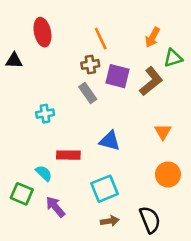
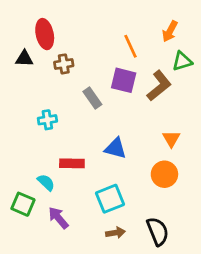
orange arrow: (152, 37) -> (170, 31), moved
orange line: (101, 39) -> (130, 46), moved
black triangle: (14, 61) -> (24, 59), moved
brown cross: (90, 64) -> (64, 64), moved
orange circle: (168, 174) -> (164, 174), moved

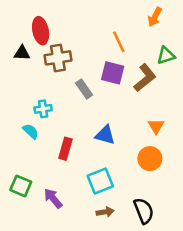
orange arrow: (170, 31) -> (155, 17), moved
brown cross: (64, 64) -> (58, 58), size x1.5
red rectangle: (72, 163) -> (65, 149), turned -75
cyan semicircle: (46, 182) -> (31, 131), moved

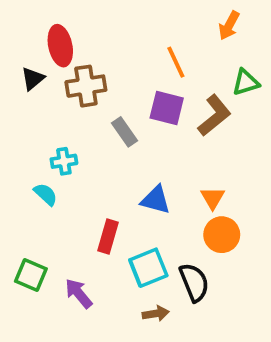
black triangle: (22, 53) -> (33, 79), turned -42
orange triangle: (156, 126) -> (213, 198), moved
red rectangle: (65, 149) -> (108, 236), moved
black semicircle: (144, 211) -> (194, 282), moved

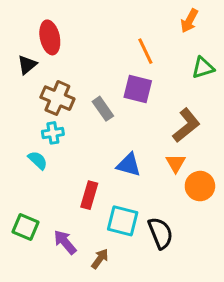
brown cross: (86, 86) -> (57, 98), moved, turned 32
brown L-shape: (214, 115) -> (186, 125), moved
orange circle: (222, 235) -> (200, 186), moved
cyan square: (148, 268) -> (123, 221), turned 36
brown arrow: (156, 314) -> (100, 259), moved, turned -45

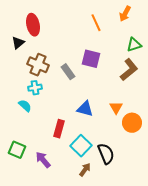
orange line: (145, 51) -> (96, 23), moved
brown L-shape: (186, 125) -> (129, 70), moved
cyan square: (123, 221) -> (81, 146), turned 30
brown arrow: (100, 259) -> (85, 170), moved

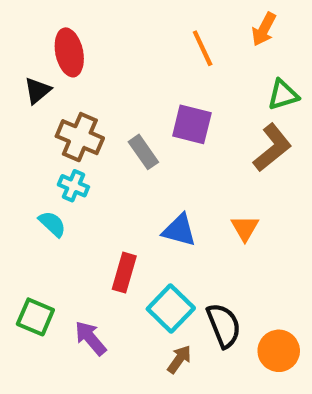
cyan cross: (35, 88) -> (73, 186), turned 32
orange circle: (132, 123) -> (279, 351), moved

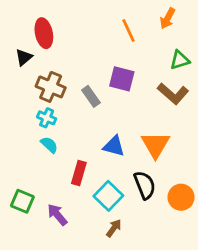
brown L-shape: (272, 148) -> (173, 94), turned 80
cyan semicircle: (52, 224) -> (49, 145), moved
orange triangle: (245, 228) -> (155, 145), size x1.6
black semicircle: (224, 325) -> (145, 185), moved
orange circle: (279, 351) -> (181, 197), moved

